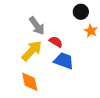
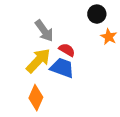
blue trapezoid: (64, 61) -> (62, 68), moved
orange diamond: (30, 82) -> (36, 98), turned 35

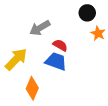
gray arrow: (44, 31) -> (40, 28), turned 96
yellow arrow: (38, 61) -> (16, 59), moved

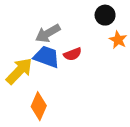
red semicircle: (60, 45) -> (73, 54), turned 128
blue trapezoid: (56, 61) -> (47, 57), moved

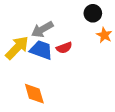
yellow arrow: (19, 71) -> (17, 48), moved
orange diamond: (39, 106) -> (34, 94), turned -40

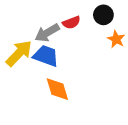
red semicircle: (64, 48) -> (71, 23), moved
orange diamond: (34, 94) -> (57, 89), moved

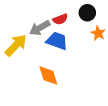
blue trapezoid: (46, 56) -> (57, 41), moved

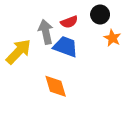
gray arrow: (40, 28) -> (46, 32), turned 108

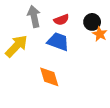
black circle: (100, 14) -> (92, 22), moved
gray arrow: (46, 32) -> (34, 16), moved

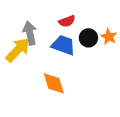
gray arrow: (34, 16) -> (30, 33), moved
black circle: (92, 22) -> (88, 38), moved

